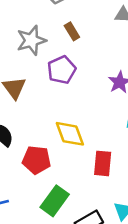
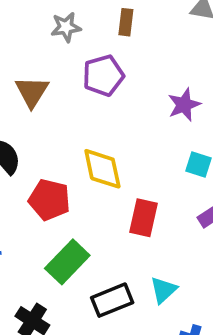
brown rectangle: (72, 31) -> (126, 22), turned 30
gray star: (31, 40) -> (66, 27), size x0.7

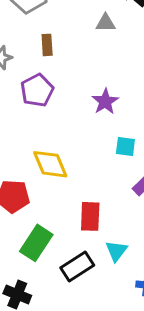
red rectangle: (144, 218) -> (90, 216), moved

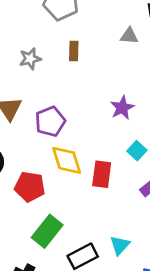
purple pentagon: (37, 90) -> (50, 122), moved
cyan square: (125, 147) -> (137, 151), turned 30
red rectangle: (90, 216) -> (102, 174), moved

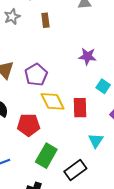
gray star: (30, 59) -> (12, 17), moved
purple star: (122, 108) -> (87, 56), turned -30
cyan triangle: (120, 245) -> (96, 141), moved

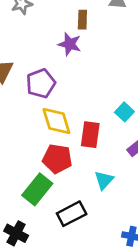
brown rectangle: (45, 20) -> (82, 20), moved
purple star: (87, 56) -> (70, 44), moved
red pentagon: (29, 125) -> (57, 159), moved

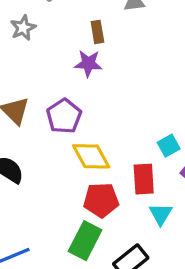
cyan square: (124, 112) -> (169, 146), moved, turned 30
red rectangle: (90, 135) -> (144, 179), moved

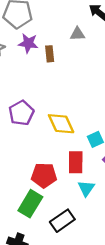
purple star: (88, 64) -> (28, 43), moved
yellow diamond: (91, 156) -> (61, 124), moved

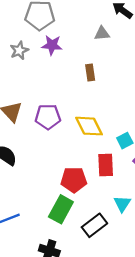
brown rectangle: (50, 54) -> (90, 73), moved
purple pentagon: (21, 113) -> (48, 117), turned 30
cyan triangle: (86, 188) -> (122, 204), moved

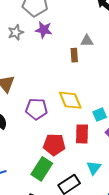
gray triangle: (102, 33) -> (87, 41), moved
purple pentagon: (48, 117) -> (36, 109), moved

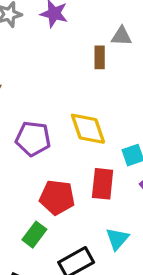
green rectangle: (42, 169) -> (34, 235), size x0.7

